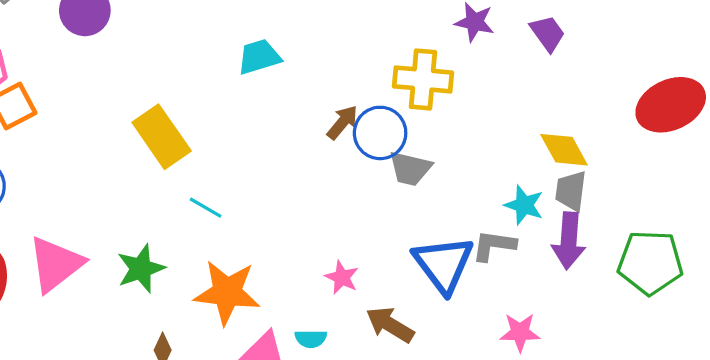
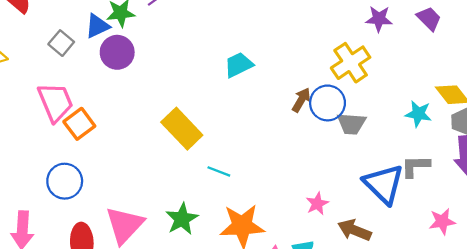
yellow cross: (423, 79) -> (351, 63), turned -30
cyan star: (524, 205) -> (418, 114), moved
pink star: (342, 277) -> (317, 204), turned 30

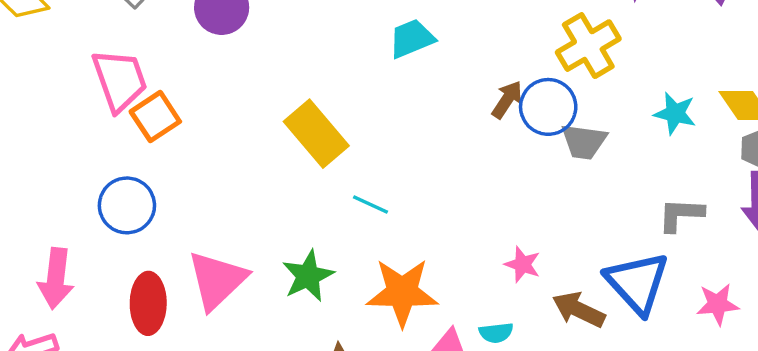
cyan star: (418, 114) -> (675, 113), moved
blue triangle: (384, 184) -> (637, 283), moved
pink star: (317, 204) -> (523, 264), turned -30

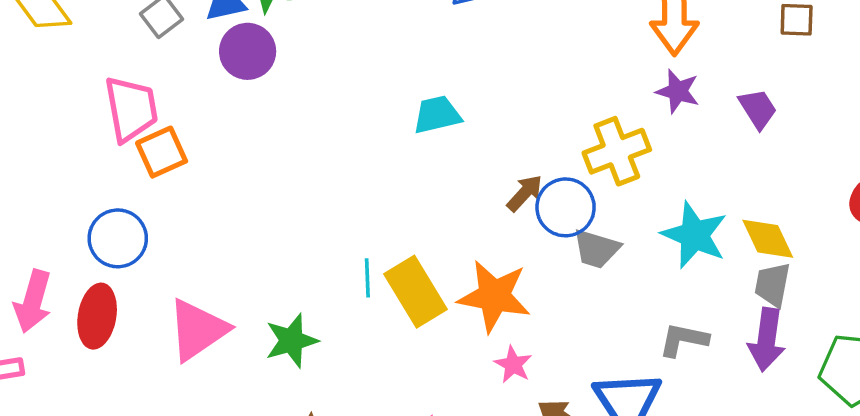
cyan star: (675, 113) -> (694, 235), size x1.5
yellow rectangle: (316, 134) -> (416, 292), moved
cyan line: (370, 205) -> (367, 278), turned 54
orange star: (402, 292) -> (494, 296), moved
red ellipse: (148, 303) -> (97, 316), moved

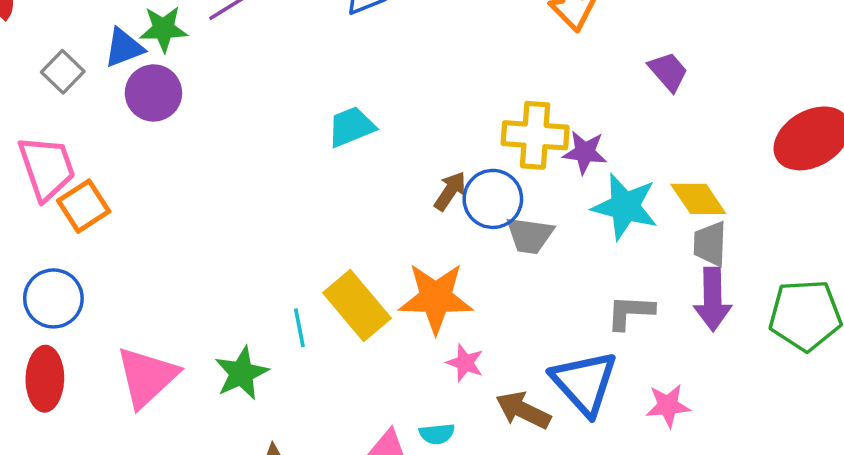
purple star: (678, 91) -> (585, 152), moved
yellow cross: (617, 151) -> (535, 135), turned 34
cyan line: (367, 278) -> (299, 328), moved

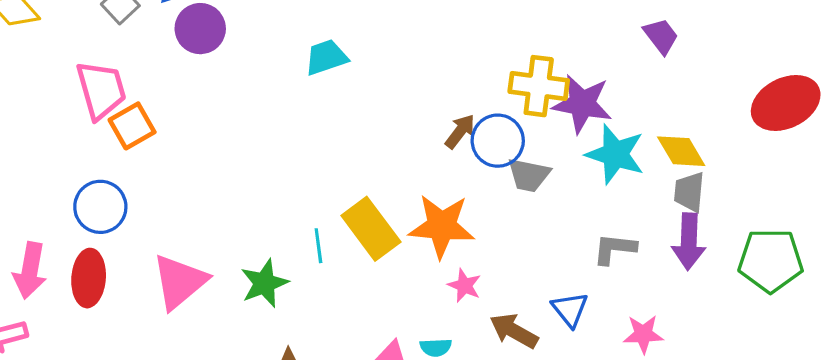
cyan trapezoid: (351, 127) -> (326, 57), moved
purple star: (585, 152) -> (582, 104), size x1.5
blue triangle: (584, 383) -> (570, 309), size x0.6

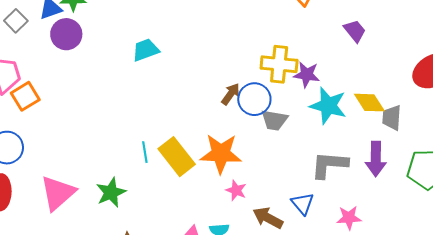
purple star: (582, 104) -> (307, 75), size x0.7
gray trapezoid: (689, 192) -> (392, 118), moved
cyan line: (318, 246) -> (145, 152), moved
gray L-shape: (615, 249) -> (329, 165), size x1.4

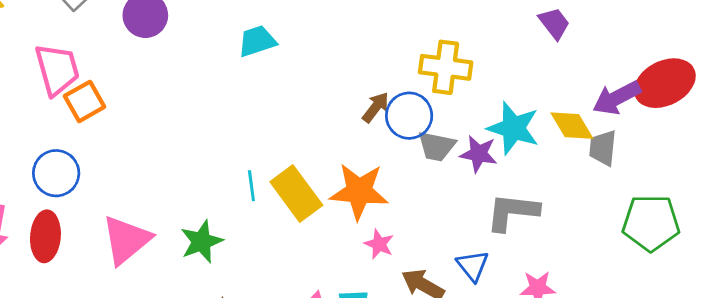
purple star: (307, 75) -> (479, 154), moved
purple arrow: (376, 159) -> (617, 98), moved, turned 60

